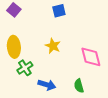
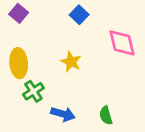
blue square: (59, 11) -> (79, 15), turned -32
pink diamond: (91, 57) -> (122, 43), moved

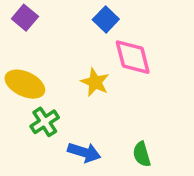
pink diamond: (122, 43) -> (133, 57), moved
yellow ellipse: (19, 63) -> (25, 84), turned -60

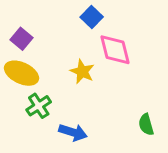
purple square: (25, 18) -> (22, 39), moved
green semicircle: (142, 154) -> (146, 125), moved

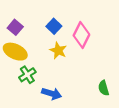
blue square: (92, 17) -> (54, 26), moved
pink diamond: (115, 50) -> (81, 35), turned 40

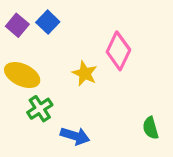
blue square: (54, 26) -> (48, 22), moved
purple square: (15, 27) -> (17, 25), moved

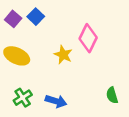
green cross: (40, 109) -> (23, 98), moved

